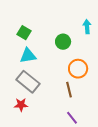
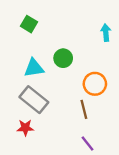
green square: (24, 33) -> (29, 24), moved
green circle: (63, 42) -> (63, 58), moved

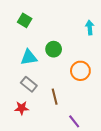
gray rectangle: (34, 100) -> (29, 84), size x0.7
brown line: (84, 109) -> (55, 97), moved

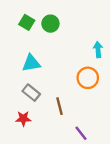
cyan arrow: (90, 27) -> (98, 50), moved
green circle: (54, 49) -> (50, 24), moved

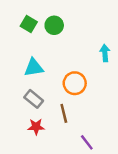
orange circle: (88, 78) -> (75, 83), moved
red star: (23, 119) -> (36, 127), moved

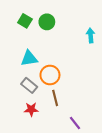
cyan arrow: (105, 53) -> (91, 35), moved
orange circle: (75, 83) -> (50, 75), moved

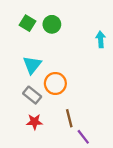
cyan triangle: (29, 58) -> (32, 65), turned -42
brown line: (55, 98) -> (69, 118), moved

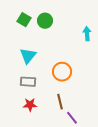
orange circle: (55, 83) -> (62, 72), moved
gray rectangle: (32, 95) -> (28, 82), turned -35

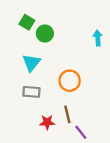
green circle: (45, 21) -> (45, 33), moved
red star: (30, 105) -> (47, 122), moved

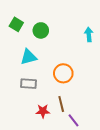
green square: (27, 22) -> (16, 24), moved
cyan triangle: (31, 63) -> (29, 57), turned 36

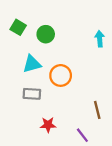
orange circle: (63, 73) -> (61, 75), moved
brown line: (61, 104) -> (97, 110), moved

